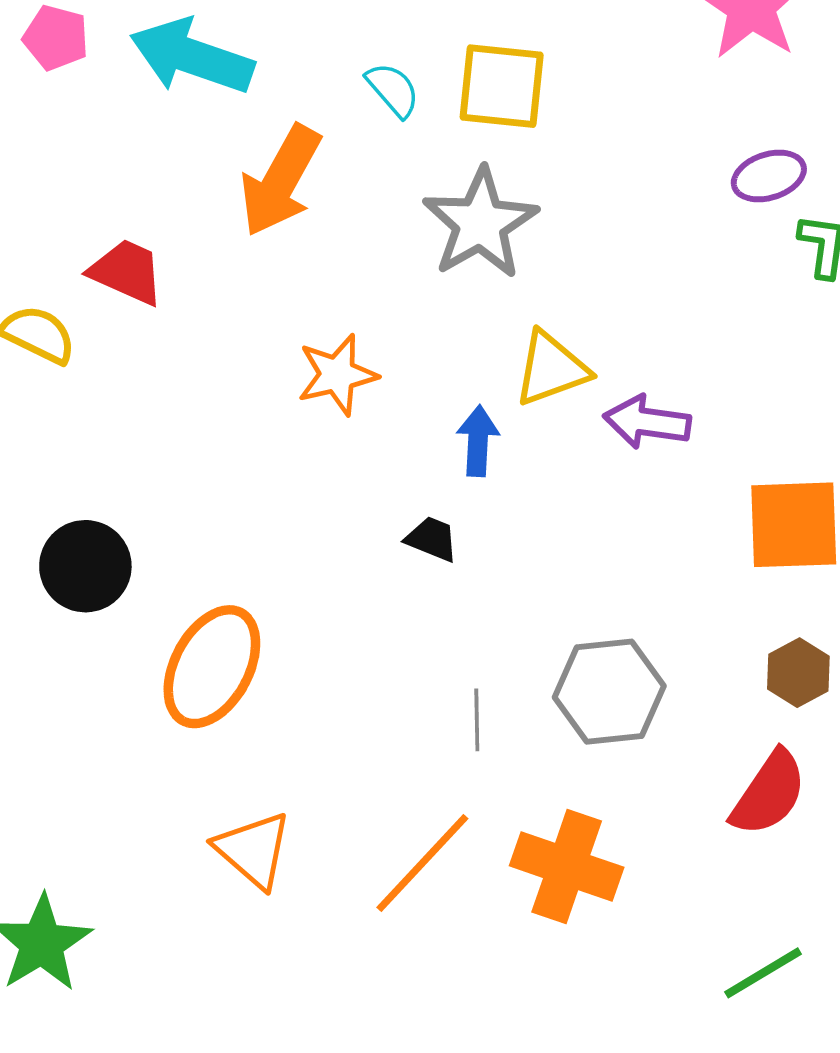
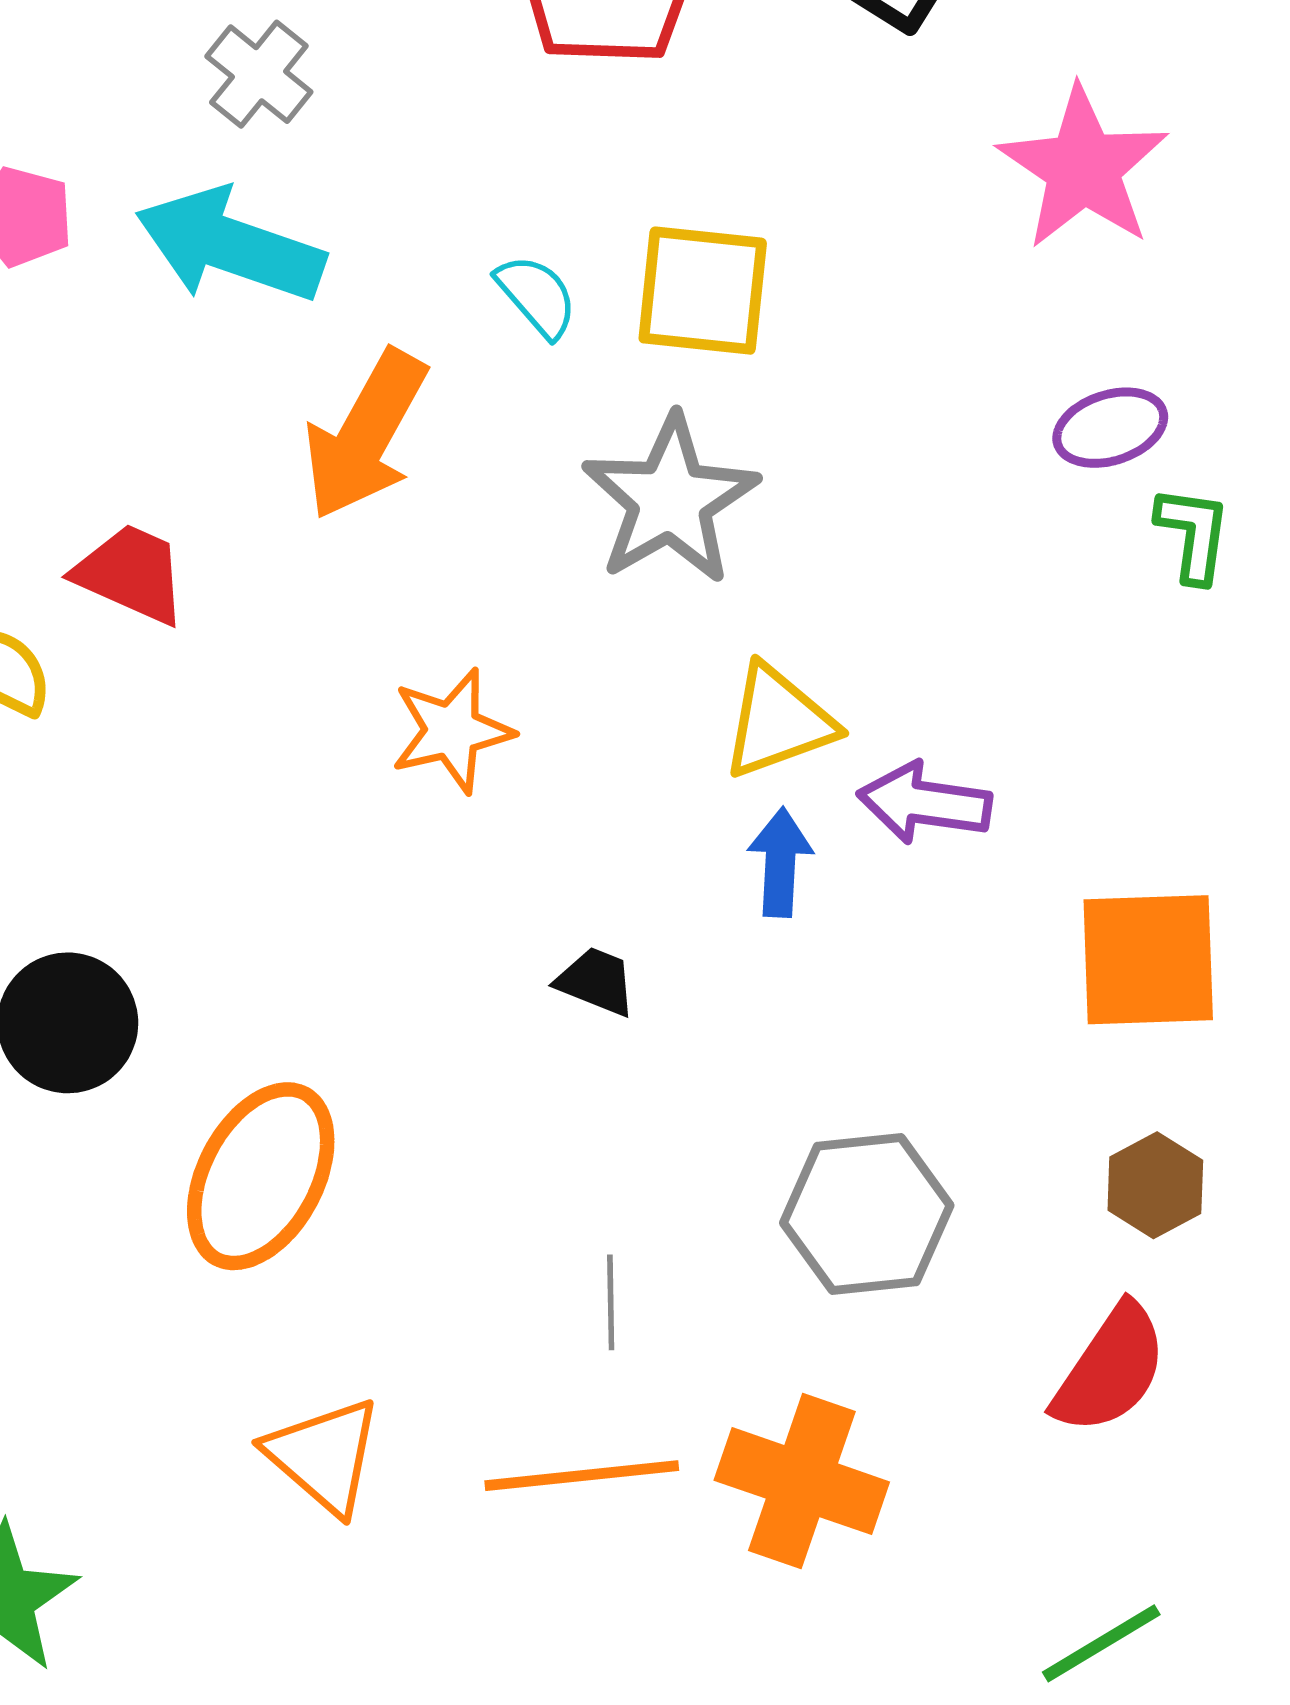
blue arrow: (478, 441) -> (780, 862), moved
gray line: (477, 720) -> (611, 1302), moved
orange line: (422, 863) -> (582, 1476), turned 41

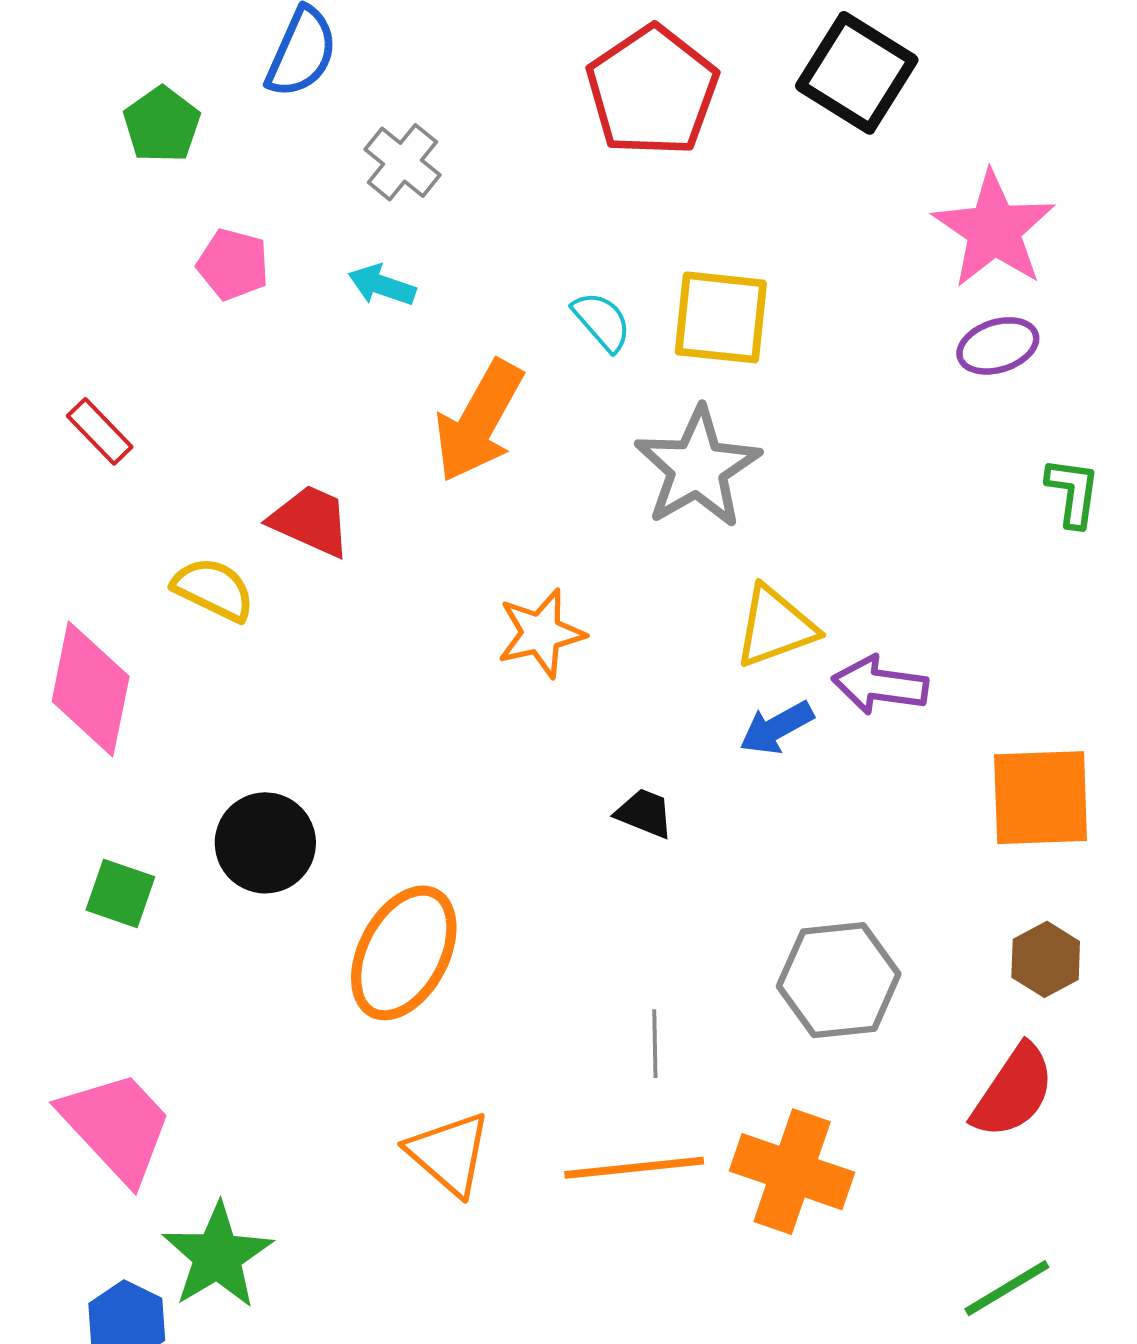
cyan arrow: (230, 245) -> (382, 285), size x0.5
purple ellipse: (1110, 428) -> (998, 346), moved
blue arrow: (780, 862) -> (777, 728), turned -122

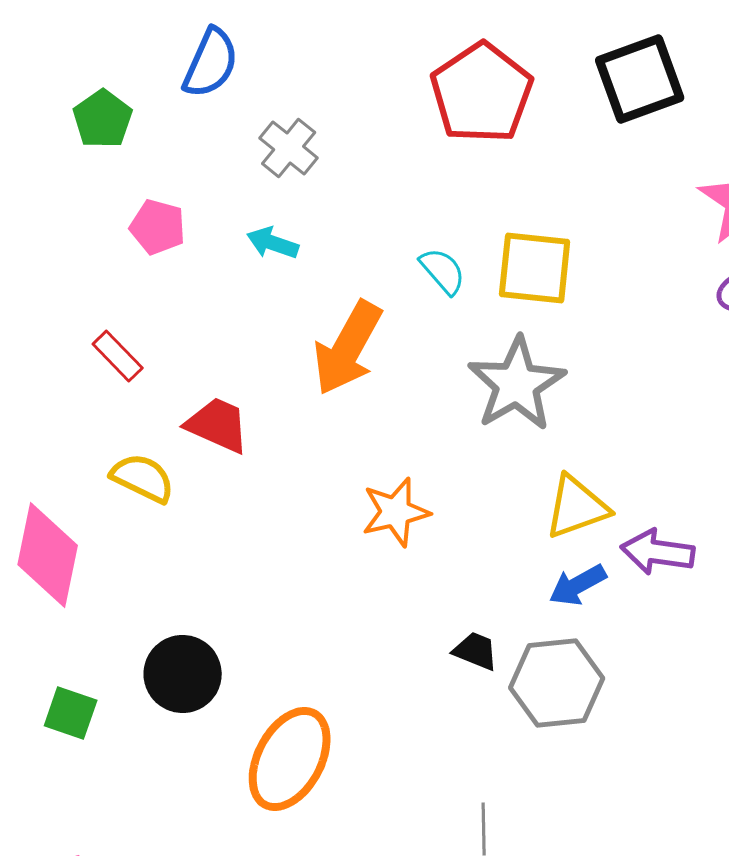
black square: (857, 73) -> (640, 79), turned 38
red rectangle: (100, 431) -> (118, 356), moved
gray hexagon: (839, 980) -> (557, 683), moved

